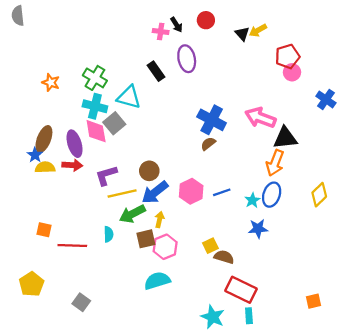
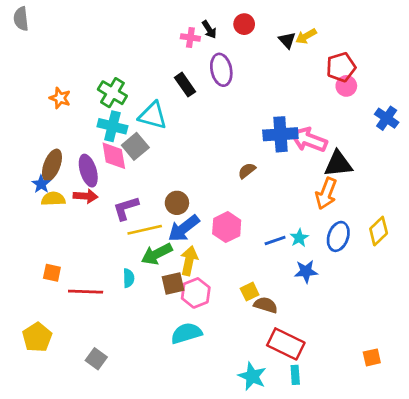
blue cross: (212, 120) -> (280, 134), moved, turned -32
blue line: (222, 192) -> (275, 240), moved
blue ellipse: (272, 195) -> (338, 236), moved
yellow arrow: (159, 220) -> (189, 261), size x1.5

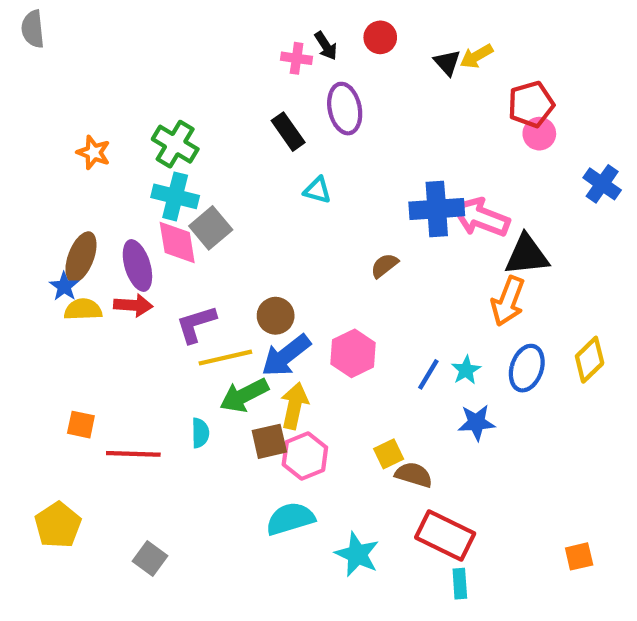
cyan triangle: (153, 115) -> (317, 190), moved, size x0.6
blue line: (275, 240) -> (428, 374), turned -40
cyan star: (252, 376) -> (357, 554), moved

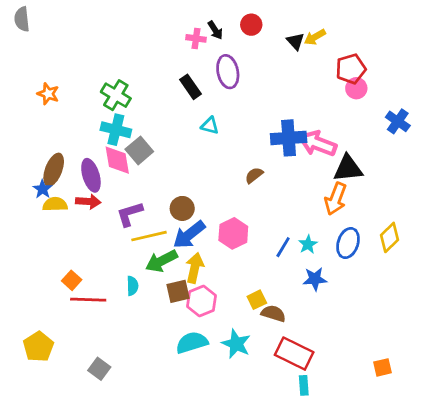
orange star: (94, 152) -> (48, 94), moved
orange square: (81, 425) -> (72, 280), moved, turned 30
cyan star: (357, 554) -> (236, 344), moved

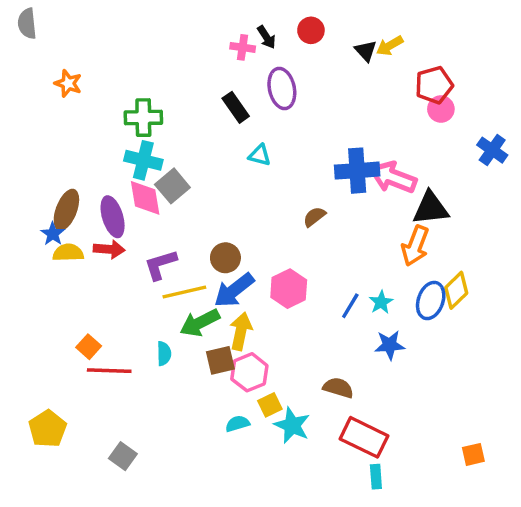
orange star: (48, 94) -> (68, 83), moved
green cross: (116, 95) -> (143, 118), turned -32
yellow diamond: (389, 237) -> (456, 290), moved
yellow square: (257, 300) -> (270, 405), moved
cyan semicircle: (192, 343) -> (237, 424), size x0.6

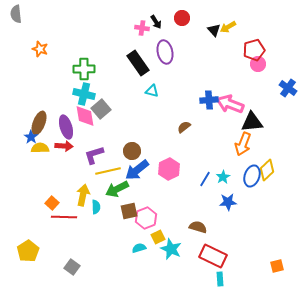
black rectangle: (236, 107) -> (138, 63), size x1.4
blue cross: (357, 171) -> (209, 100), size x0.7
yellow arrow: (241, 331) -> (83, 195), moved

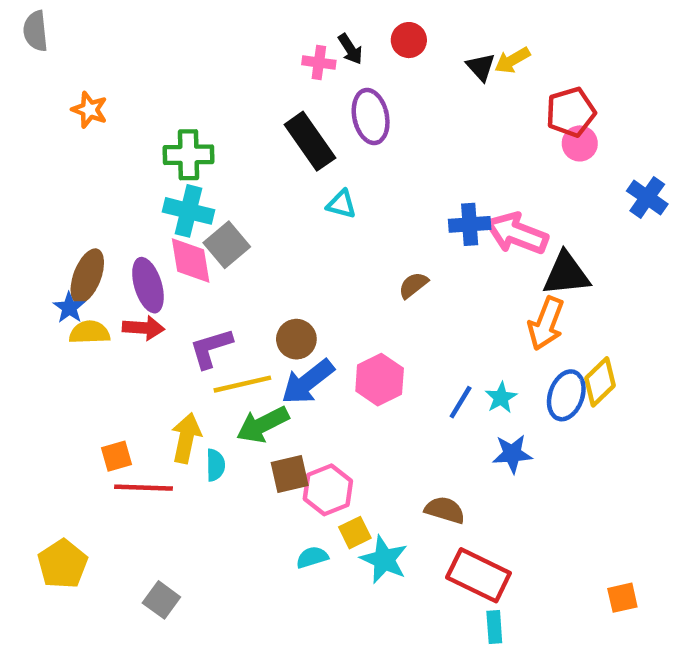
orange square: (52, 203) -> (116, 456), turned 32

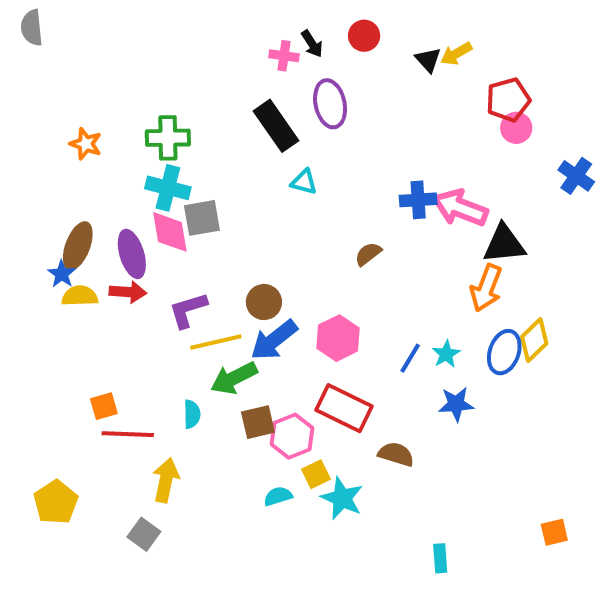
orange star: (90, 110) -> (86, 144), moved
gray square: (227, 245) -> (202, 218), turned 30
yellow arrow: (186, 438) -> (166, 480), moved
red rectangle: (479, 575) -> (344, 408), moved

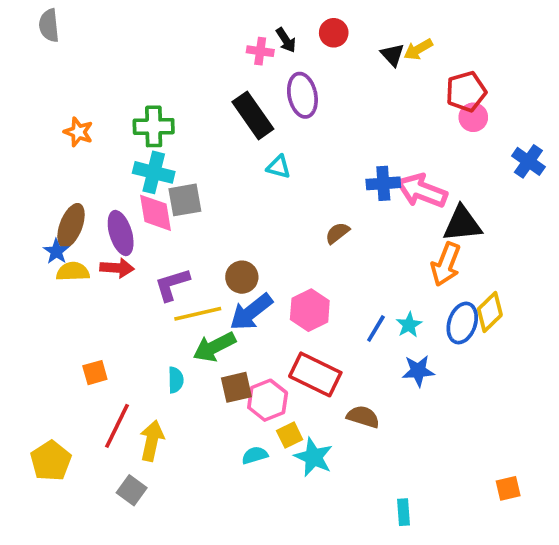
gray semicircle: (32, 28) -> (49, 25), moved
red line: (128, 434) -> (117, 426), moved, turned -66

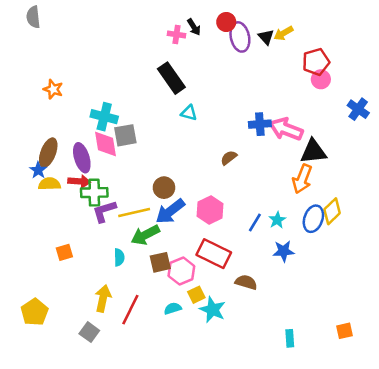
purple ellipse: (302, 95) -> (240, 37), moved
green cross: (154, 126) -> (94, 193), moved
purple L-shape: (172, 284) -> (104, 211), moved
red line: (117, 426) -> (130, 310), moved
cyan rectangle: (403, 512) -> (290, 338), moved

